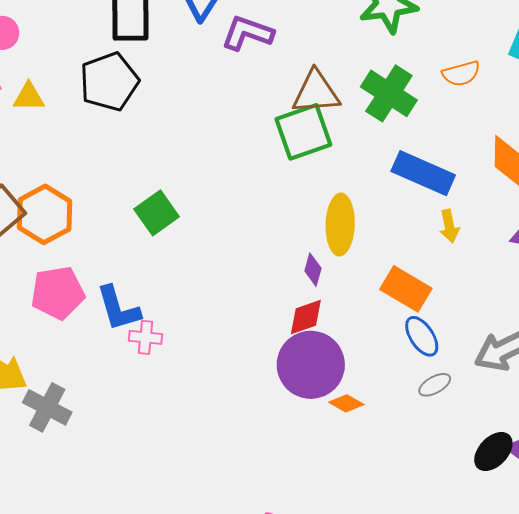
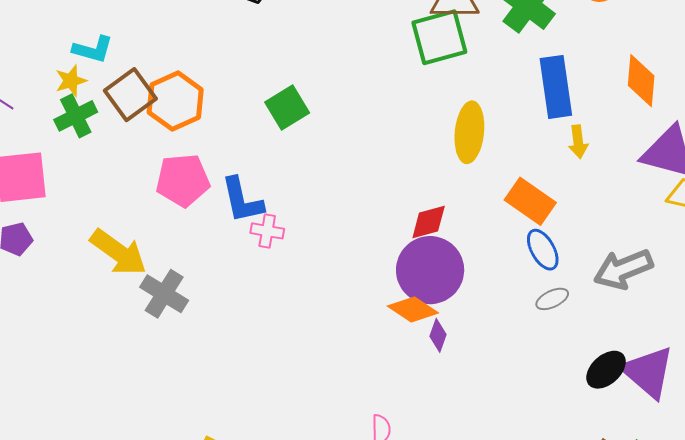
blue rectangle: (423, 173) -> (556, 87), turned 54
purple diamond: (313, 270) -> (438, 335), moved
orange diamond: (346, 403) -> (413, 310), moved, size x1.4

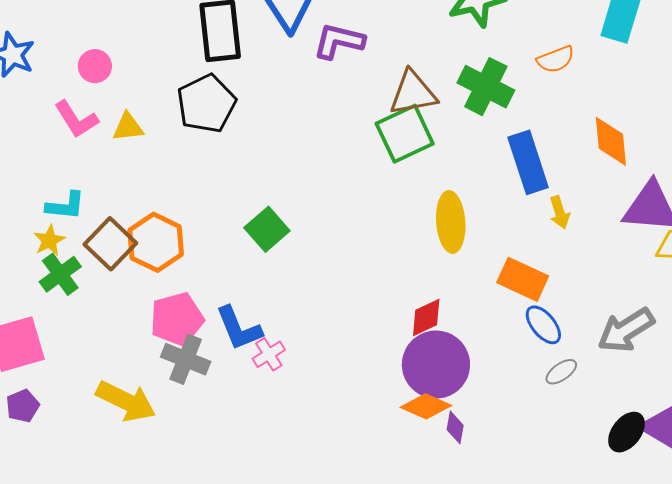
pink cross: (267, 231) -> (269, 354), turned -32
gray cross: (164, 294) -> (186, 359), moved

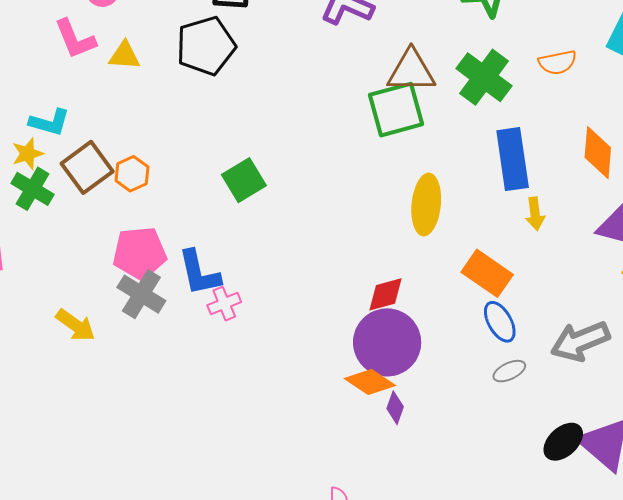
orange hexagon: (156, 242) -> (132, 174), size x0.6
green cross: (60, 274) -> (32, 189), turned -33
yellow arrow: (126, 401) -> (75, 325), size x0.7

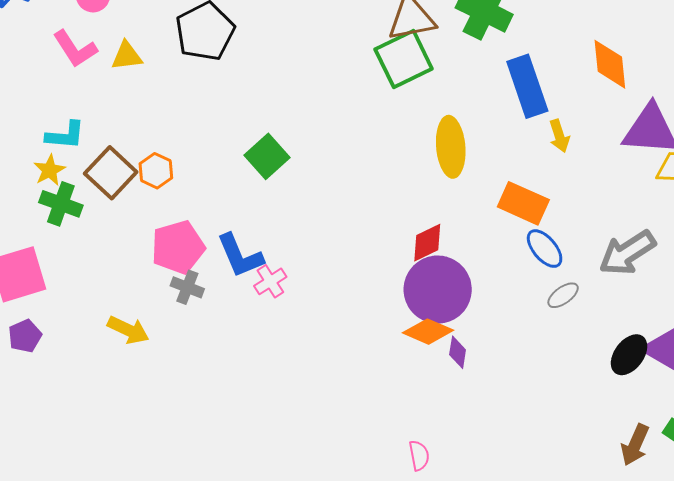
gray cross: (141, 294) -> (187, 287), size x0.7

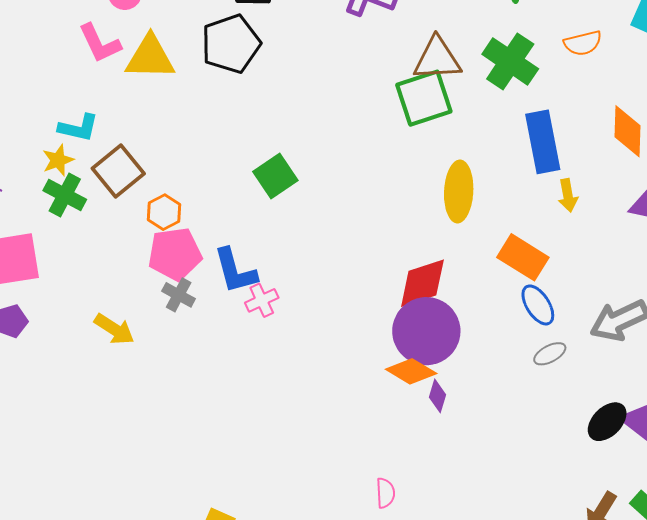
yellow triangle: (127, 56) -> (150, 57), size x1.6
orange hexagon: (156, 171) -> (164, 212), moved
red diamond: (427, 243) -> (422, 283), size x1.4

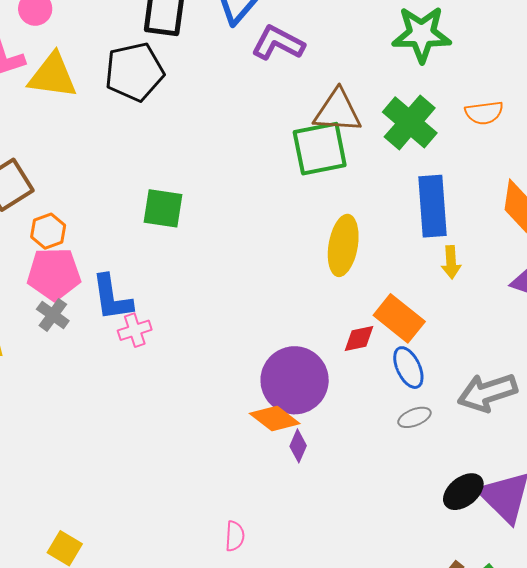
green square: (275, 176) -> (163, 208), turned 36
red diamond: (422, 283) -> (359, 338), moved, size x0.6

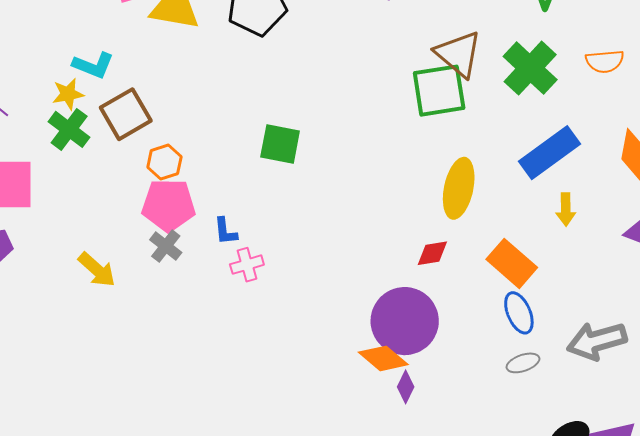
brown triangle: (337, 111) -> (458, 54), turned 34
blue rectangle: (433, 206) -> (550, 153), turned 56
blue L-shape: (112, 298) -> (225, 231), size x0.6
red diamond: (359, 338) -> (432, 253), moved

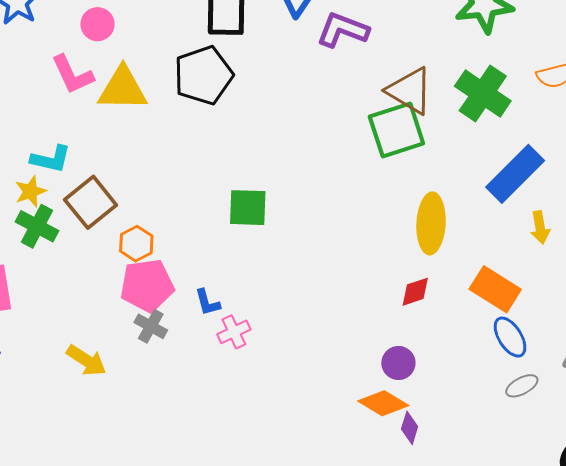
purple circle: (405, 321) -> (398, 363), size x0.5

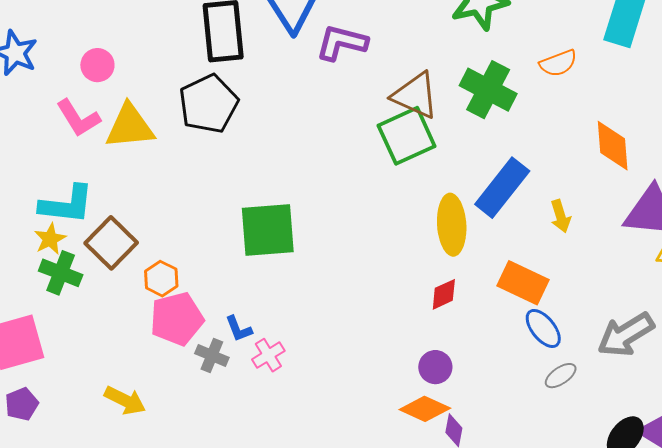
cyan L-shape: (51, 159) -> (67, 204), size x1.4
blue rectangle: (515, 174) -> (502, 188), moved
green square: (248, 208) -> (268, 230), size x1.4
gray cross: (151, 326) -> (212, 356), moved

